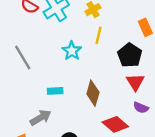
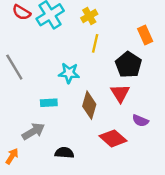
cyan star: (72, 51) -> (69, 73), moved, turned -30
red triangle: (135, 82) -> (120, 93), moved

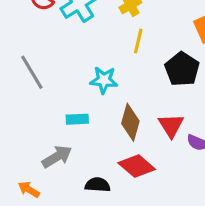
red triangle: (120, 93) -> (171, 125), moved
red diamond: (113, 138) -> (137, 166), moved
orange arrow: (12, 156) -> (29, 189), turned -91

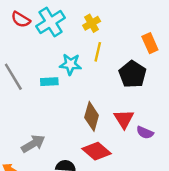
cyan star: (104, 80) -> (70, 64), moved
cyan rectangle: (77, 119) -> (49, 82), moved

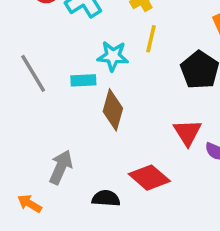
brown diamond: (92, 116) -> (113, 110), moved
gray arrow: (33, 144) -> (61, 167), turned -35

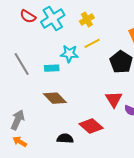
yellow line: (151, 39) -> (92, 43), turned 49
brown diamond: (113, 110) -> (55, 98), moved, turned -60
gray arrow: (61, 167) -> (18, 120), moved

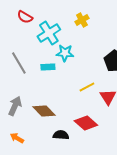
cyan cross: (53, 18) -> (49, 33), moved
yellow line: (92, 43) -> (87, 87), moved
brown diamond: (55, 98) -> (44, 111), moved
gray arrow: (18, 120) -> (15, 106), moved

